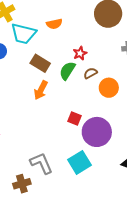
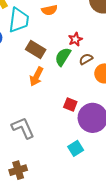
cyan trapezoid: (24, 34) -> (19, 20), turned -96
cyan square: (79, 162) -> (76, 148), size x0.7
gray L-shape: (41, 163) -> (23, 128), moved

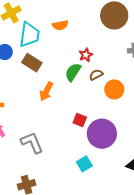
brown rectangle: (36, 50) -> (32, 63), moved

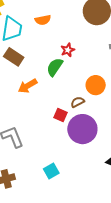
brown semicircle: (96, 75) -> (78, 102), moved
orange arrow: (46, 91) -> (28, 86), turned 30
cyan square: (84, 164) -> (51, 171), moved

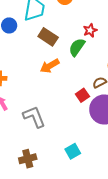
brown rectangle: (14, 57) -> (48, 37), moved
red square: (60, 115) -> (82, 95), turned 32

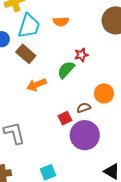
brown rectangle: (48, 37) -> (26, 54), moved

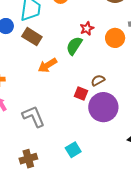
orange circle: (104, 94) -> (115, 38), moved
red square: (65, 118) -> (81, 94), turned -32

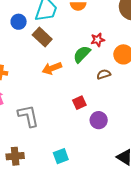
brown semicircle: (98, 80) -> (104, 74), moved
red square: (81, 94) -> (79, 103), turned 32
purple circle: (103, 107) -> (99, 120), size x0.6

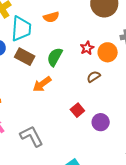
red star: (98, 40) -> (87, 48), moved
green semicircle: (82, 54) -> (55, 57), moved

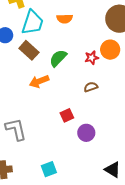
orange circle: (108, 52) -> (110, 50), moved

